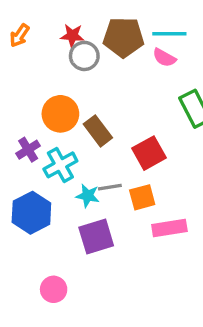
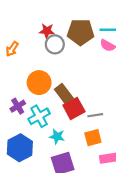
orange arrow: (20, 35) -> (12, 49), moved
red square: (149, 153) -> (74, 108), moved
gray line: (110, 187) -> (95, 115), moved

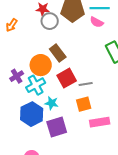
orange circle: (39, 83) -> (41, 65), moved
brown rectangle: (64, 94) -> (58, 53), moved
blue hexagon: (20, 148) -> (32, 114), moved

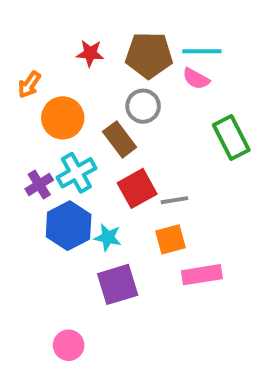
gray circle: (50, 21) -> (143, 106), moved
orange circle: (41, 65) -> (63, 118), moved
cyan cross: (36, 85) -> (76, 173), moved
blue hexagon: (32, 114) -> (69, 226), moved

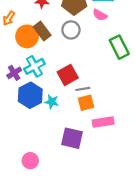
brown rectangle: (120, 139) -> (42, 31), moved
gray line: (174, 200) -> (83, 89), moved
purple square: (118, 284) -> (72, 138), moved, turned 30

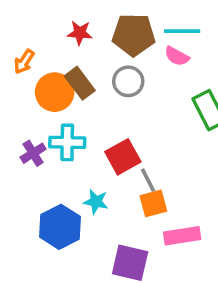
cyan cross: (35, 66) -> (67, 142), turned 30
gray line: (83, 89) -> (148, 180), turned 72
blue hexagon: (30, 95) -> (60, 227), moved

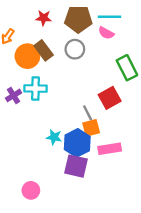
red square: (123, 157) -> (110, 98), moved
cyan star: (96, 202) -> (54, 137), moved
blue hexagon: (60, 227) -> (77, 143), moved

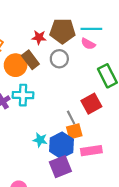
red star: (44, 18) -> (39, 37), moved
purple square: (76, 166) -> (60, 167), turned -35

